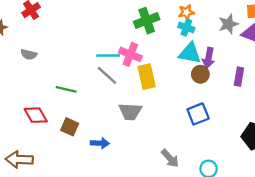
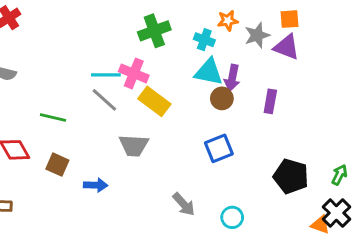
orange star: (186, 12) -> (228, 21), moved
yellow rectangle: (147, 77) -> (154, 101), turned -40

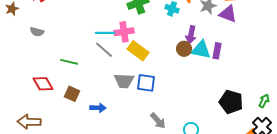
cyan triangle: (209, 72) -> (201, 50), moved
pink cross: (134, 73) -> (124, 32), turned -30
blue square: (219, 148) -> (146, 83), moved, turned 30

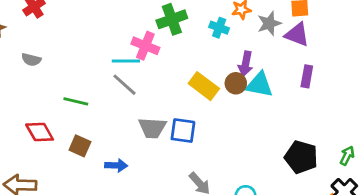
pink cross: (124, 32) -> (145, 46), moved, turned 30
yellow rectangle: (138, 51) -> (204, 86), moved
purple rectangle: (217, 51) -> (307, 76), moved

